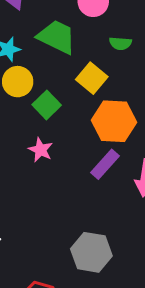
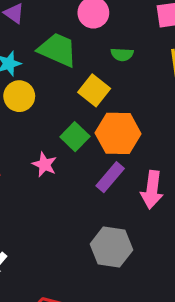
green square: (47, 105) -> (75, 137), moved
gray hexagon: (91, 252) -> (111, 247), moved

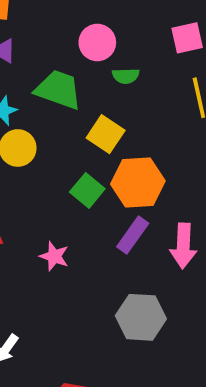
green semicircle: (122, 54) -> (126, 76), moved
pink star: (44, 165) -> (54, 256), moved

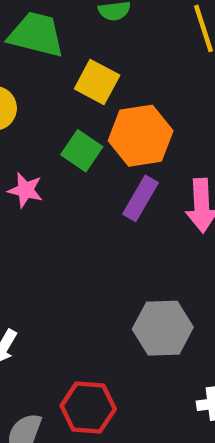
pink star: (54, 256) -> (25, 190), moved
gray hexagon: (141, 317) -> (163, 328), moved

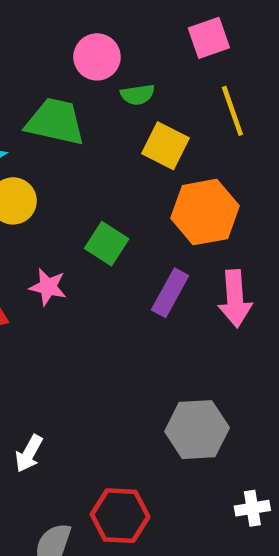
yellow square: (97, 82) -> (165, 146), moved
orange hexagon: (141, 136) -> (205, 212), moved

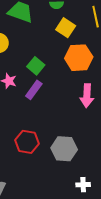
purple rectangle: (170, 293) -> (34, 90), moved
red hexagon: (120, 516) -> (27, 142), moved

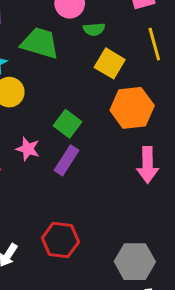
gray hexagon: (64, 149) -> (135, 262), moved

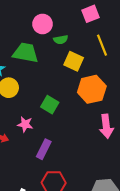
purple rectangle: (67, 160) -> (44, 149), moved

